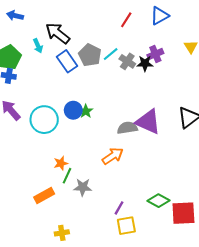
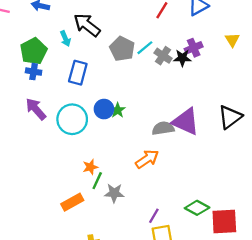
blue rectangle: (67, 61) -> (78, 73), moved, turned 50

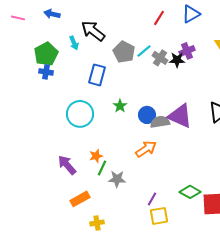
blue rectangle: (78, 73) -> (97, 75), moved
purple arrow: (36, 109) -> (67, 165), moved
blue circle: (104, 109) -> (147, 115), moved
orange rectangle: (72, 202) -> (80, 199), moved

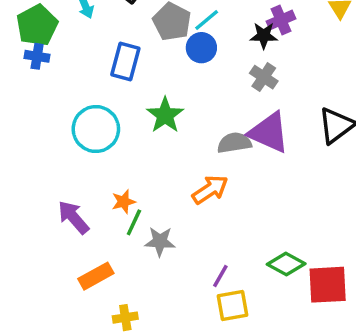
gray cross: (160, 58) -> (264, 77), moved
green star: (120, 106) -> (165, 115), size x1.5
blue circle: (147, 115) -> (201, 48), moved

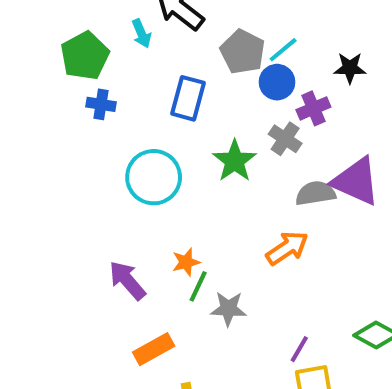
purple cross: (281, 20) -> (313, 108), moved
blue cross: (37, 56) -> (101, 104), moved
gray cross: (264, 77) -> (285, 139), moved

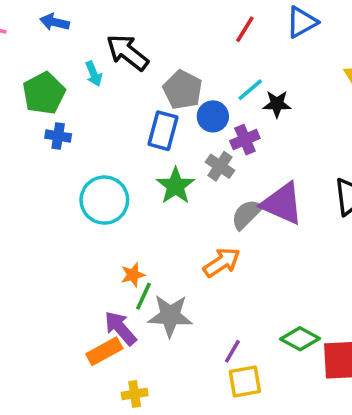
cyan line: (283, 50) -> (250, 90), moved
blue rectangle: (188, 98) -> (163, 131), moved
gray semicircle: (315, 193) -> (247, 214), turned -36
purple arrow: (127, 280) -> (120, 328), moved
gray star: (228, 309) -> (170, 316), size x1.4

